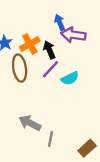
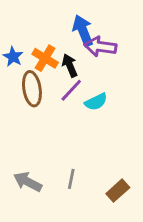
blue arrow: (60, 22) -> (83, 31), size x1.5
orange cross: (30, 44) -> (45, 58), turned -30
gray arrow: (30, 123) -> (28, 182), moved

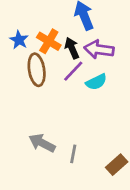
purple arrow: (100, 47) -> (99, 49), moved
gray arrow: (28, 182) -> (42, 143), moved

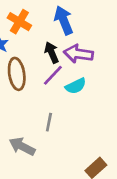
orange cross: (49, 41) -> (19, 22), moved
gray line: (73, 154) -> (49, 122), moved

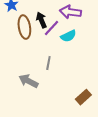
black arrow: (52, 52) -> (41, 20), moved

